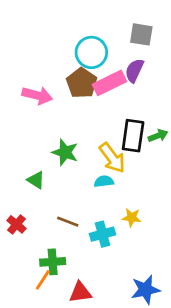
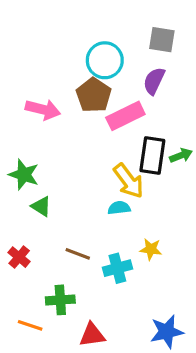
pink rectangle: (109, 83) -> (125, 116), moved
green star: (65, 152) -> (24, 175), moved
orange line: (43, 280) -> (30, 325), moved, turned 75

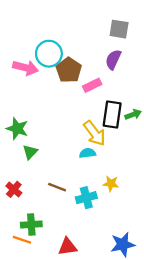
cyan circle: (105, 60) -> (49, 54), moved
pink arrow: (43, 109) -> (25, 68), moved
pink rectangle: (125, 116) -> (92, 85), size x0.7
green triangle: (41, 206) -> (30, 152), turned 42
green cross: (60, 300) -> (31, 225), moved

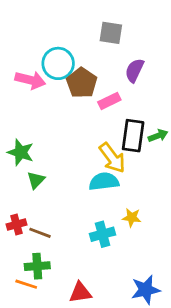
gray square: (119, 29) -> (111, 33), moved
cyan semicircle: (88, 153) -> (104, 181), size x1.5
brown line: (57, 187) -> (40, 233), moved
red cross: (14, 189) -> (16, 224), turned 35

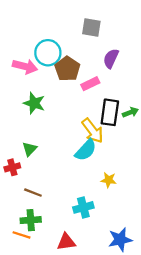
green star: (21, 152) -> (34, 103), moved
cyan semicircle: (104, 181) -> (86, 150), turned 140
red cross: (16, 224) -> (12, 167), moved
cyan cross: (103, 234) -> (83, 207), moved

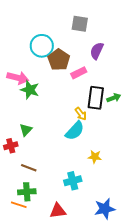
pink arrow: (25, 66) -> (18, 78), moved
yellow arrow: (93, 131) -> (81, 114), size x0.6

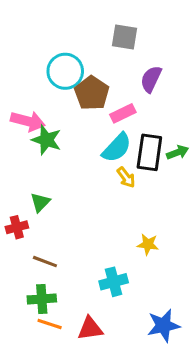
cyan semicircle: (75, 131) -> (117, 148), moved
orange line: (19, 205) -> (50, 324), moved

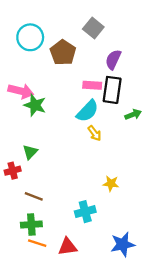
gray square: (124, 37) -> (93, 28), turned 30
cyan circle: (65, 71) -> (30, 37), moved
brown pentagon: (92, 93) -> (63, 53), moved
pink rectangle: (123, 113) -> (92, 85), turned 30
black rectangle: (149, 152) -> (112, 90), moved

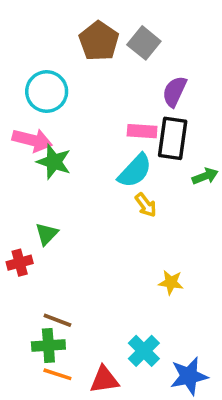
cyan circle: (30, 37) -> (47, 92), moved
brown pentagon: (63, 53) -> (99, 41), moved
brown line: (34, 196) -> (57, 320), moved
cyan cross: (85, 212) -> (144, 351), moved, turned -30

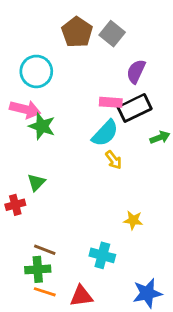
black rectangle: (173, 138) -> (135, 108), turned 56
cyan cross: (144, 351) -> (102, 255), moved, turned -30

